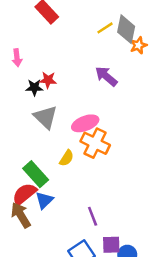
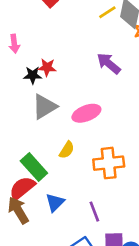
gray triangle: (46, 117) -> (44, 107), turned 45
orange cross: (95, 143) -> (109, 163), moved, turned -32
blue triangle: (44, 200) -> (55, 202), moved

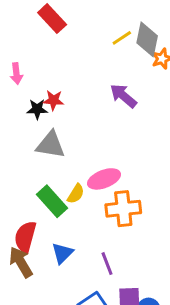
gray triangle: (44, 107) -> (51, 145), turned 40
pink ellipse: (86, 113) -> (104, 179), moved
green rectangle: (34, 167) -> (52, 201), moved
red semicircle: (22, 188) -> (25, 237), turned -36

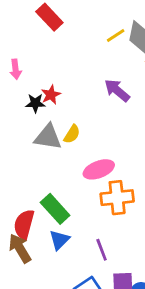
red star: (54, 100) -> (51, 95), turned -30
yellow semicircle: (76, 194) -> (72, 134), moved
green rectangle: (52, 201) -> (55, 209), moved

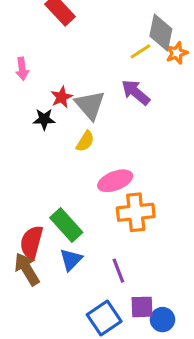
yellow line: (116, 35) -> (140, 51), moved
black star: (35, 103) -> (44, 119), moved
gray triangle: (48, 137) -> (90, 105), moved, turned 40

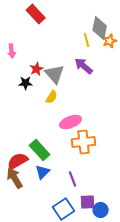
yellow line: (140, 51) -> (87, 40), turned -72
red semicircle: (32, 242) -> (18, 161), turned 45

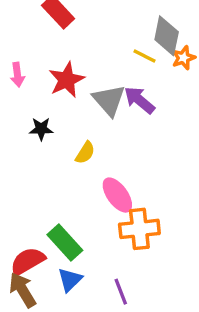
yellow line: (87, 40) -> (144, 56), turned -48
red star: (37, 69) -> (67, 80), moved, size x1.5
gray triangle: (55, 74) -> (109, 100), moved
pink ellipse: (71, 122) -> (117, 195), turned 75

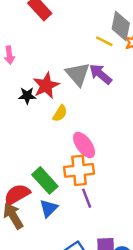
red star: (67, 80) -> (46, 85), moved
orange cross: (139, 229) -> (79, 170), moved
purple line: (121, 292) -> (87, 198), moved

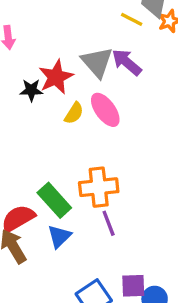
pink ellipse: (84, 145) -> (105, 110), moved

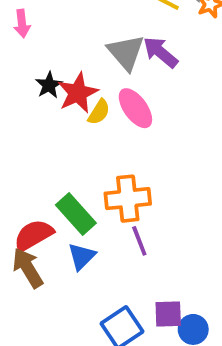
red star: (56, 77) -> (78, 93), moved
black star: (31, 90) -> (49, 85), turned -30

